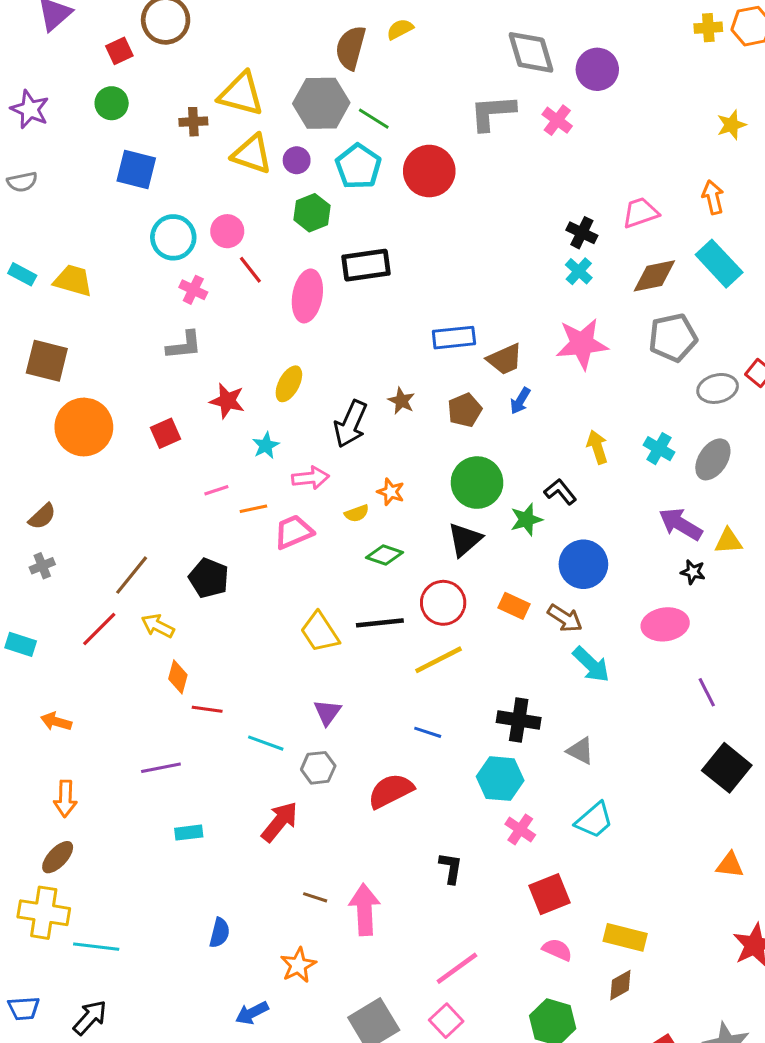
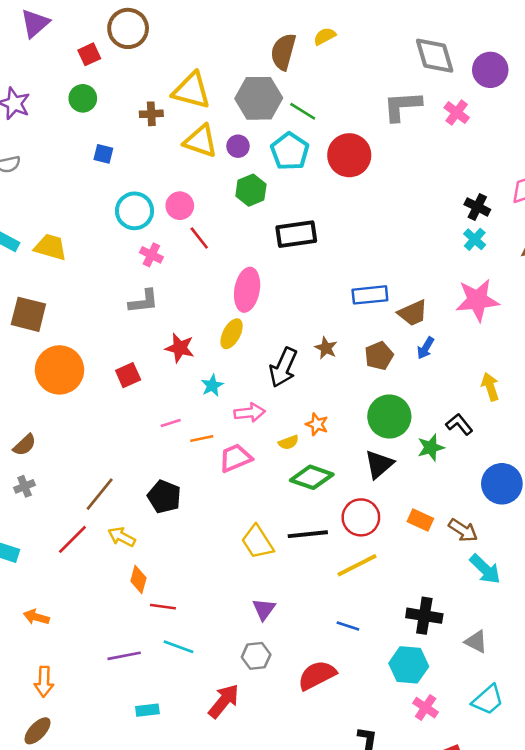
blue square: (136, 170) -> (103, 154), size x0.6
pink ellipse: (307, 296) -> (247, 290), moved
green diamond: (385, 555) -> (312, 477), size x1.4
blue circle: (583, 564) -> (502, 484), moved
cyan line: (266, 743) -> (179, 647), moved

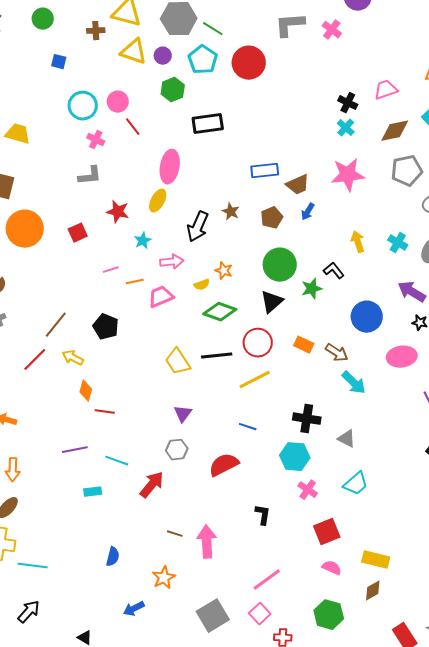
cyan line: (179, 647) -> (117, 461), moved

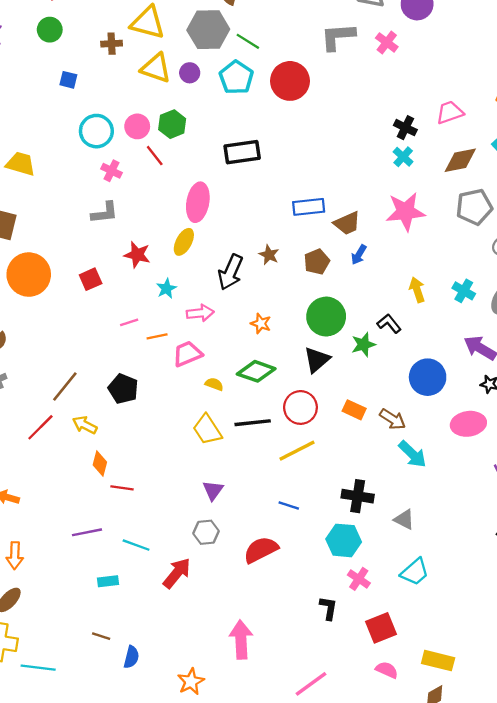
green hexagon: (173, 90) -> (172, 124), moved
yellow semicircle: (202, 285) -> (214, 384), moved, turned -140
black L-shape: (263, 515) -> (328, 608), moved
brown line: (175, 534) -> (101, 636), moved

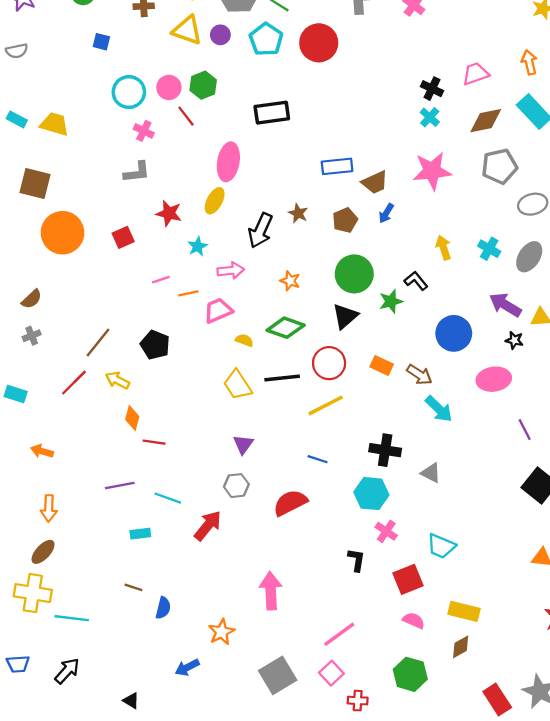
cyan trapezoid: (415, 572) -> (441, 546), moved, turned 64

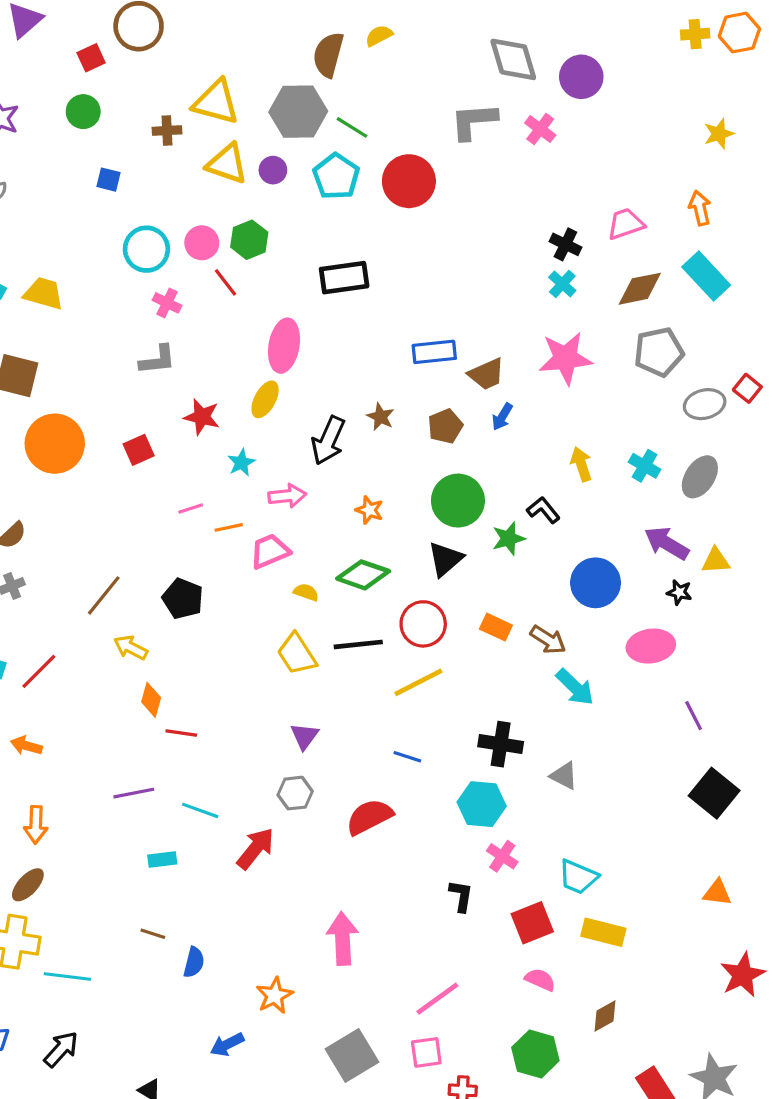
red line: (74, 383) -> (39, 671), moved
yellow rectangle: (464, 611) -> (603, 932), moved
pink square: (331, 673) -> (426, 1052), turned 35

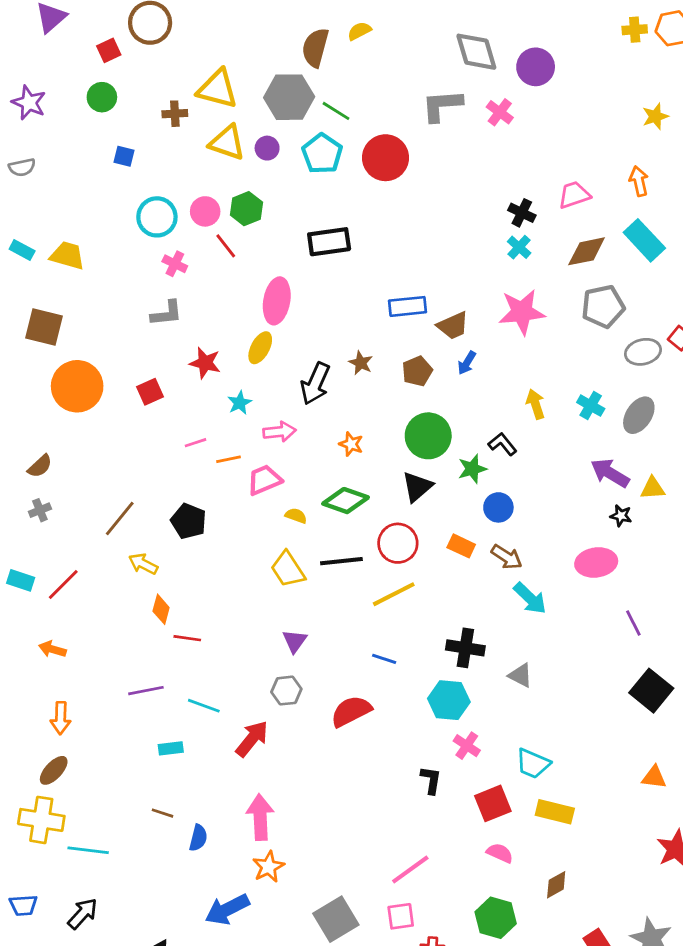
blue circle: (596, 583) -> (498, 507), moved, size x0.7
pink arrow: (343, 939) -> (260, 817), moved
blue arrow: (227, 1044) -> (227, 909), size x1.5

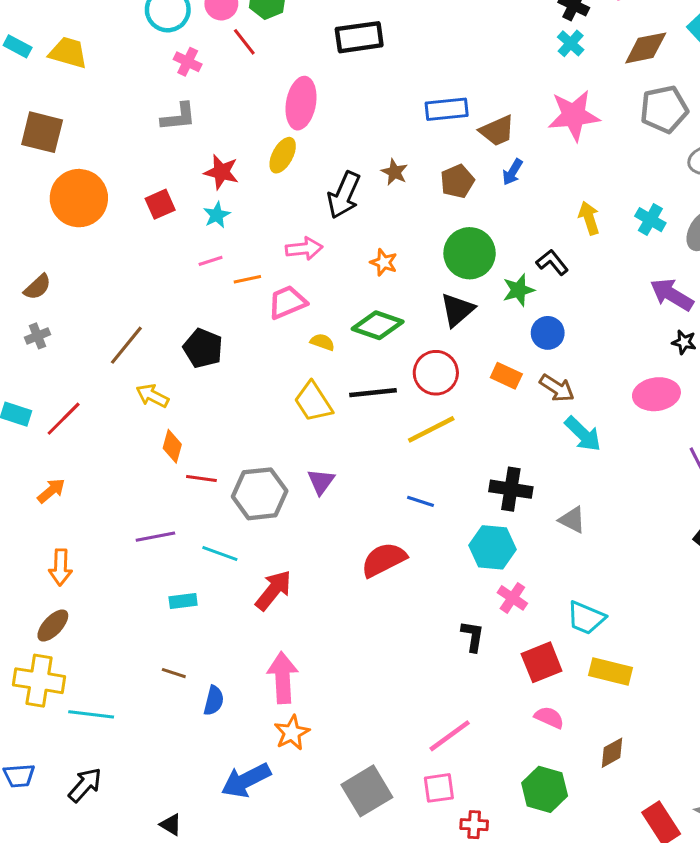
cyan star: (240, 403) -> (217, 215), moved
orange arrow: (52, 649) -> (51, 491), turned 124
gray hexagon: (286, 691) -> (260, 494), moved, size x1.6

